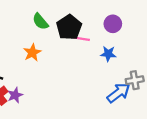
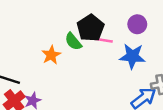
green semicircle: (40, 22) -> (73, 41), moved
blue star: (108, 54) -> (132, 56), size x1.5

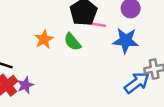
green semicircle: (73, 41) -> (72, 42), moved

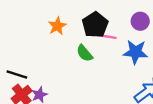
orange star: (44, 39) -> (57, 26), moved

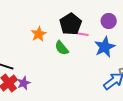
orange star: (57, 26) -> (39, 34), moved
blue star: (135, 52) -> (105, 47), turned -30

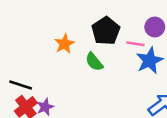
pink line: (82, 34) -> (135, 44), moved

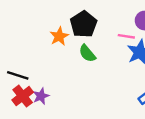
black pentagon: (106, 31) -> (84, 24), moved

